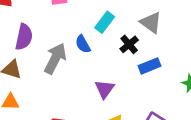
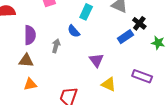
black cross: (129, 44) -> (139, 23), moved
gray arrow: (55, 58) -> (56, 46), size x0.6

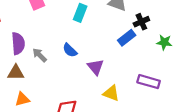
black cross: (139, 23) -> (141, 22), turned 32
blue semicircle: (74, 31) -> (70, 50), moved
gray arrow: (56, 46) -> (40, 55), moved, turned -56

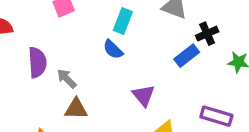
blue semicircle: (70, 50) -> (113, 49), moved
brown triangle: (16, 73) -> (76, 109), moved

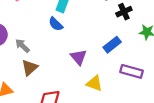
blue rectangle: (187, 56) -> (112, 45), moved
brown triangle: (76, 109) -> (30, 68), turned -42

